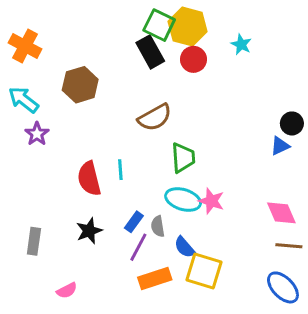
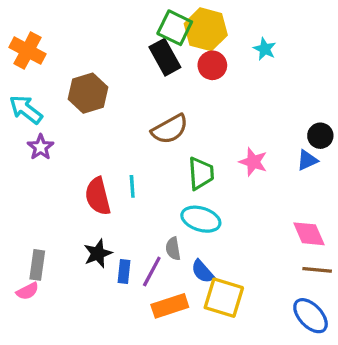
pink star: (211, 201) -> (253, 162), moved
blue rectangle: (134, 222) -> (124, 271), moved, turned -30
pink semicircle: (67, 290) -> (27, 291), moved

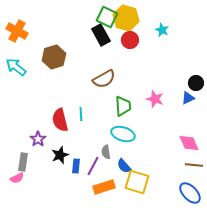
purple star: (41, 147) -> (38, 139), moved

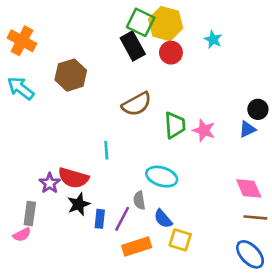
green trapezoid: (123, 106) -> (175, 125), moved
red semicircle: (60, 120) -> (73, 178), moved, turned -60
yellow square: (137, 182) -> (180, 240), size x0.7

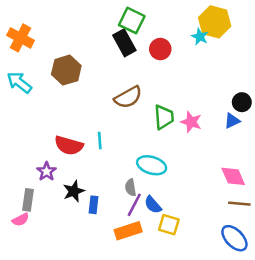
yellow hexagon: (166, 24) -> (215, 22), moved
red semicircle: (73, 178) -> (69, 145), moved
purple line: (122, 219) -> (134, 205), moved

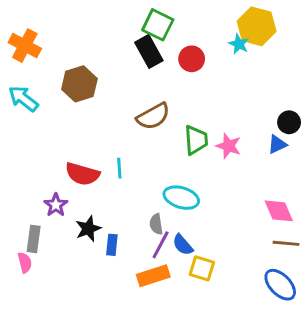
pink semicircle: (21, 220) -> (25, 263), turned -77

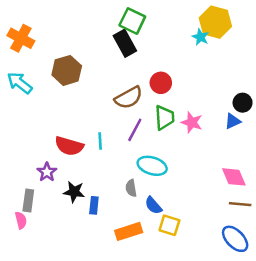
red circle: (192, 59) -> (161, 83), moved
black star: (88, 229) -> (74, 192), turned 30
purple line: (161, 245) -> (135, 130), moved

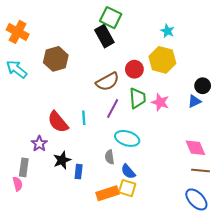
yellow hexagon: (215, 22) -> (162, 60), moved
red semicircle: (69, 146) -> (58, 122), turned 35
black star: (74, 192) -> (62, 160), turned -30
yellow square: (169, 225) -> (127, 188), moved

